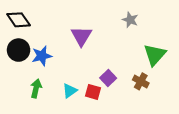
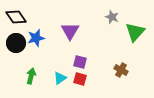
green triangle: (155, 55) -> (135, 32), moved
blue star: (42, 56) -> (36, 38), moved
purple square: (108, 78) -> (80, 62), moved, turned -32

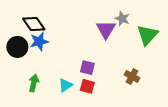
black diamond: (16, 17) -> (34, 24), moved
purple triangle: (70, 31) -> (106, 29), moved

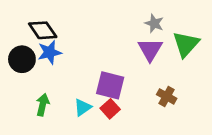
purple triangle: (106, 29) -> (150, 50), moved
purple square: (87, 68) -> (110, 85), size x1.5
red square: (87, 86) -> (110, 109), turned 32

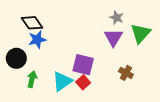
black circle: (22, 59) -> (16, 58), moved
cyan triangle: (83, 107) -> (62, 81), size x1.5

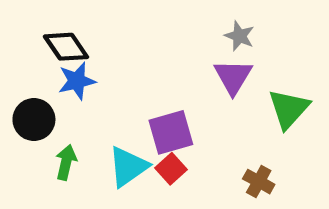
green triangle: (141, 33) -> (289, 109), moved
purple square: (83, 65) -> (171, 132), turned -30
brown cross: (126, 73) -> (259, 182), moved

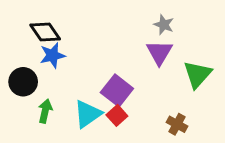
purple square: (171, 132) -> (117, 91), turned -36

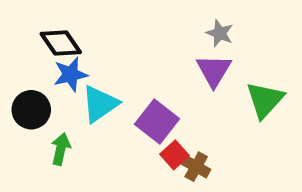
cyan triangle: (88, 114) -> (100, 104), moved
red square: (117, 115) -> (175, 155), moved
brown cross: (177, 124) -> (196, 167), moved

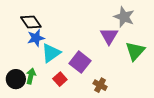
gray star: (220, 33) -> (124, 17), moved, size x1.5
black circle: (31, 110) -> (16, 79), moved
red square: (175, 155) -> (60, 79), moved

